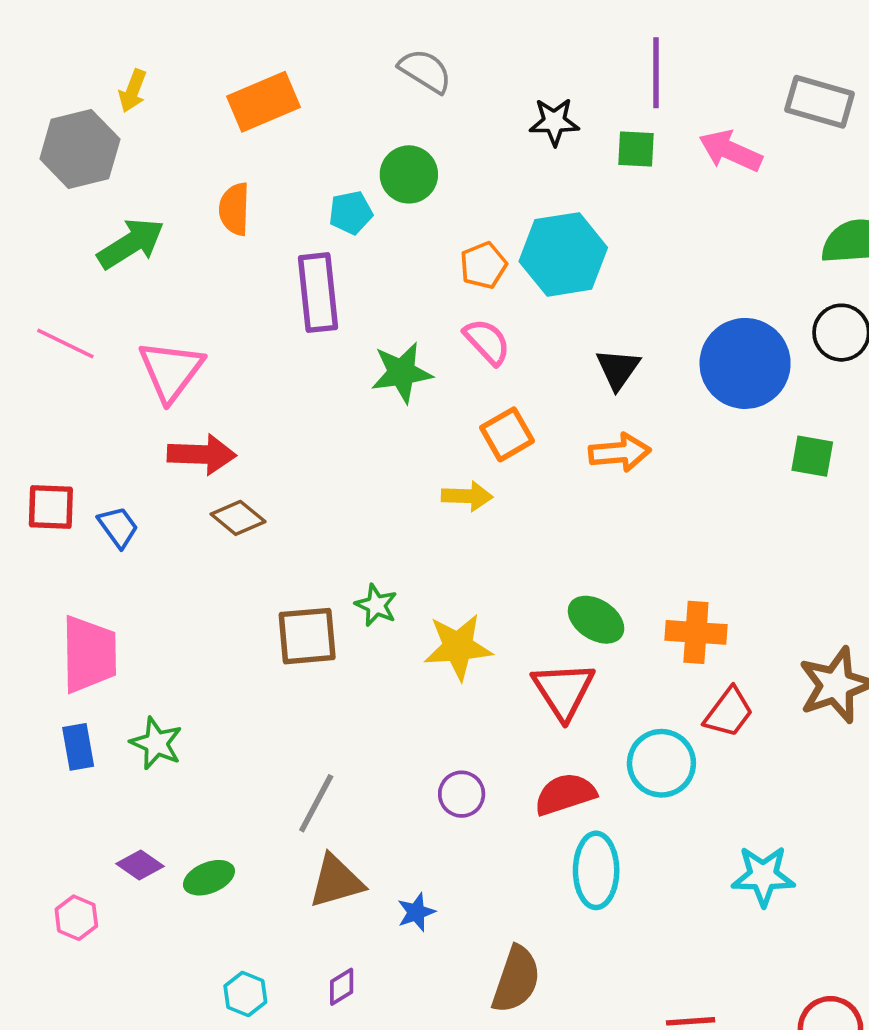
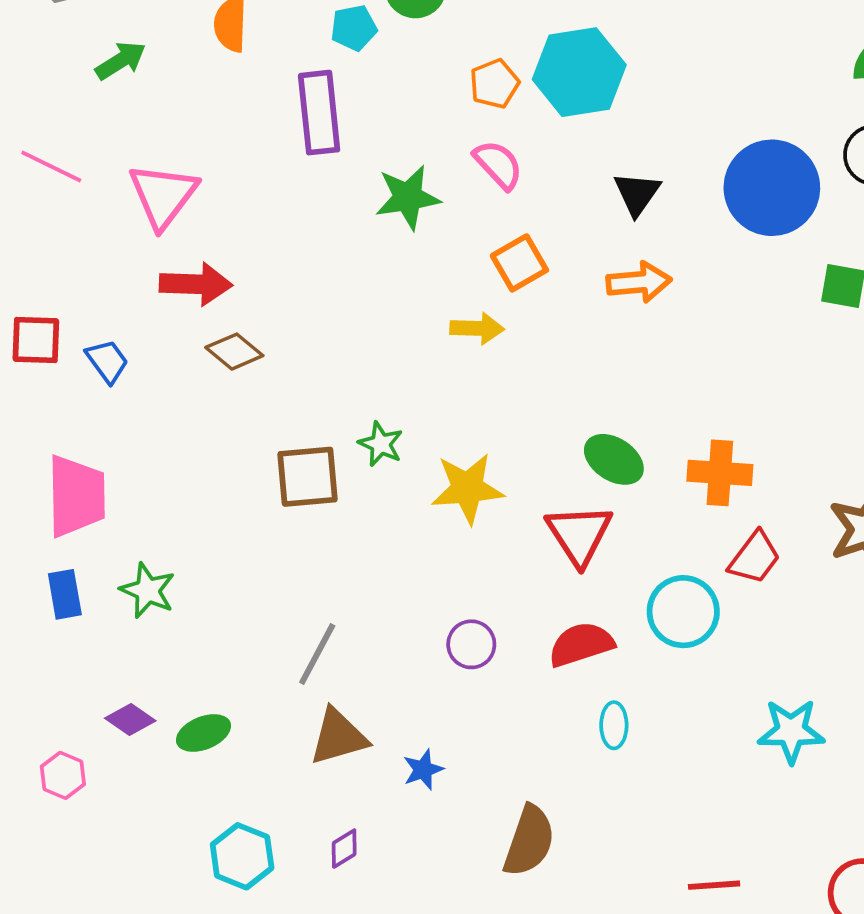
green arrow: (131, 244) -> (121, 61), size x0.7
cyan ellipse: (596, 870) -> (614, 725), size x0.6
cyan hexagon: (245, 994) -> (242, 856), size x1.4

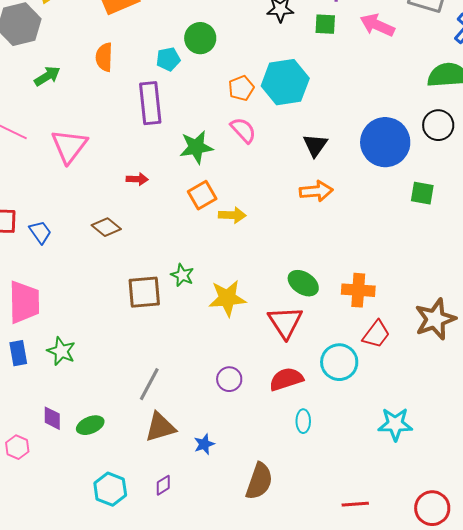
orange square: (519, 263) -> (202, 195), moved
red arrow: (196, 284) -> (137, 179), moved, size x0.6
purple diamond: (130, 719) -> (52, 418), turned 55

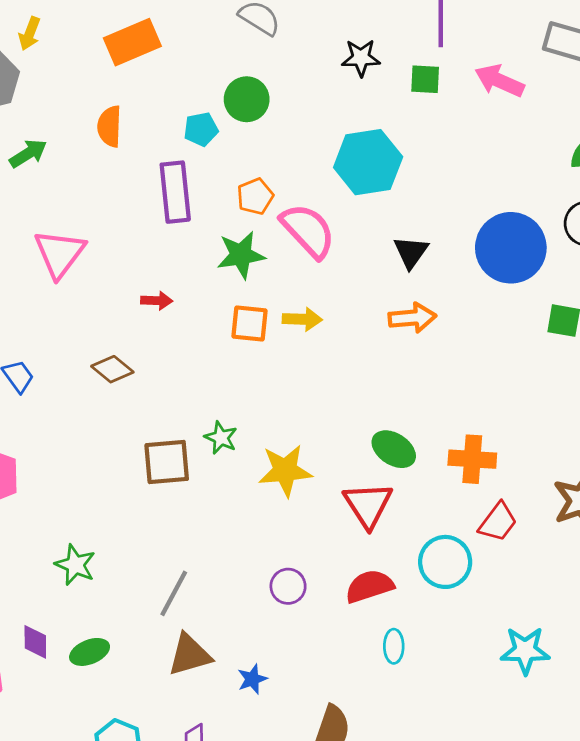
orange pentagon: (241, 88) -> (255, 196), moved
pink semicircle: (243, 130) -> (308, 231), size x1.5
orange square: (202, 195) -> (249, 323), turned 36
yellow arrow: (232, 215) -> (302, 319), moved
green star: (61, 351) -> (75, 565), moved

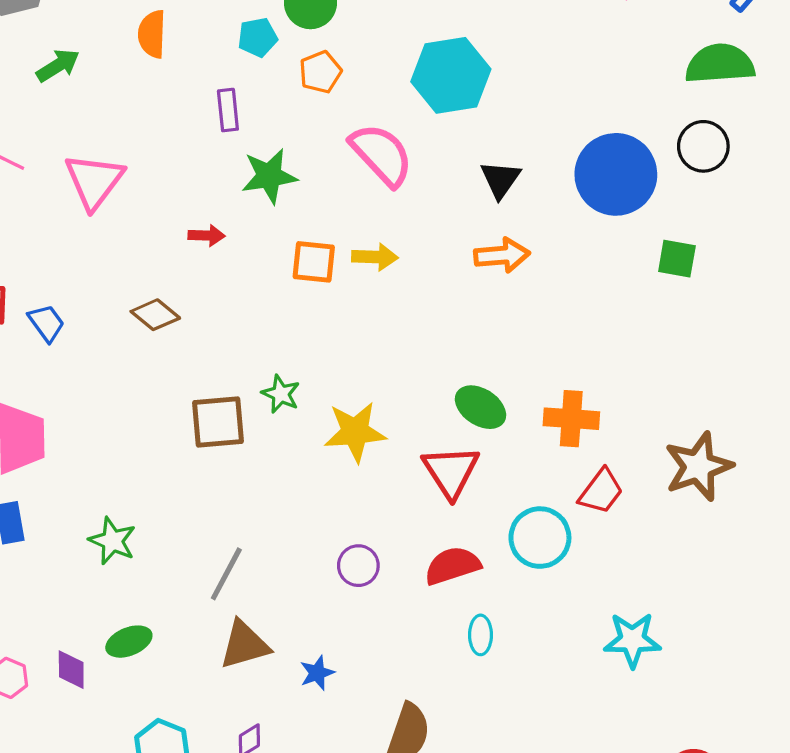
purple rectangle: (175, 192) -> (228, 110), size x0.6
orange pentagon: (255, 196) -> (320, 72), moved
green star: (241, 255) -> (269, 176), moved
purple diamond: (35, 642) -> (71, 670), moved

